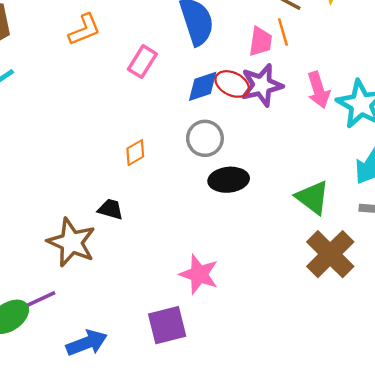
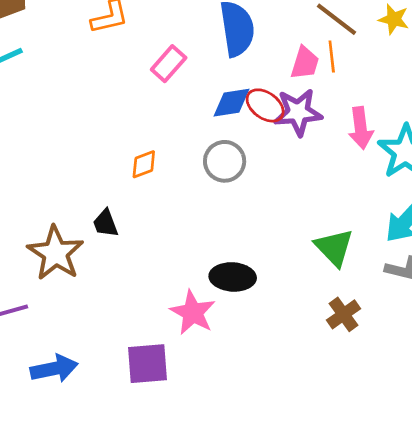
black ellipse: (229, 180) -> (233, 277), moved
black trapezoid: (110, 209) -> (105, 223), turned -136
brown cross: (330, 254) -> (343, 314), size x0.6

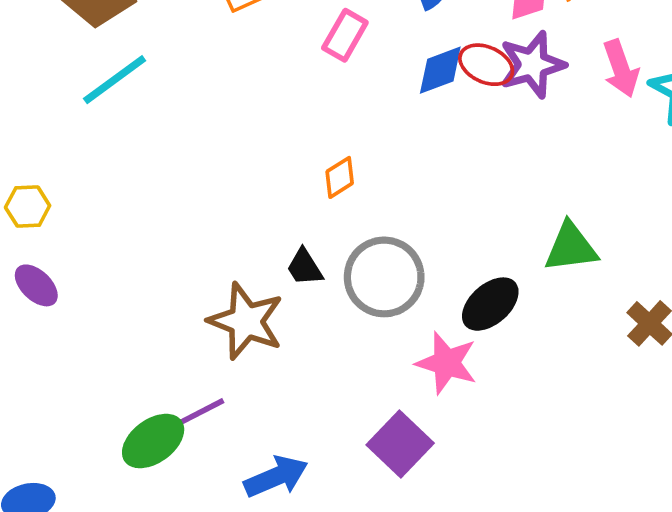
gray circle: (225, 161) -> (384, 277), moved, size x1.4
green triangle: (334, 248) -> (571, 247), moved, turned -42
black ellipse: (233, 277) -> (490, 304), turned -33
purple square: (148, 364) -> (400, 444), turned -30

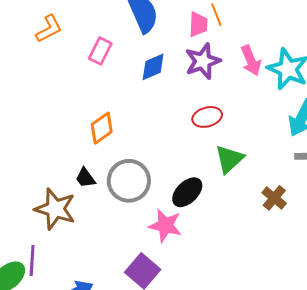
red ellipse: (486, 65) -> (207, 117), moved, turned -36
orange diamond: (340, 177) -> (102, 128), size x1.4
green triangle: (571, 247) -> (229, 159), turned -32
purple line: (198, 413) -> (32, 260), turned -56

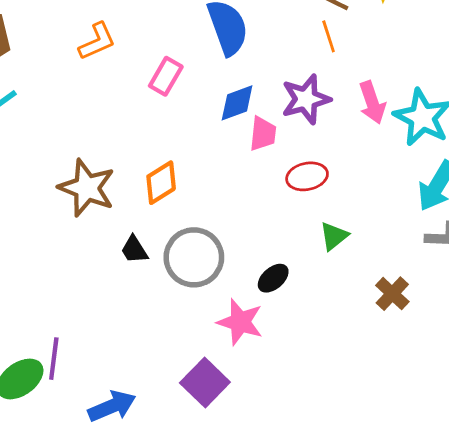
pink trapezoid: (198, 24) -> (263, 134), moved
green triangle: (229, 159) -> (334, 236), size x0.7
black ellipse: (187, 192) -> (273, 278), size x0.7
brown star: (55, 209) -> (87, 188), moved

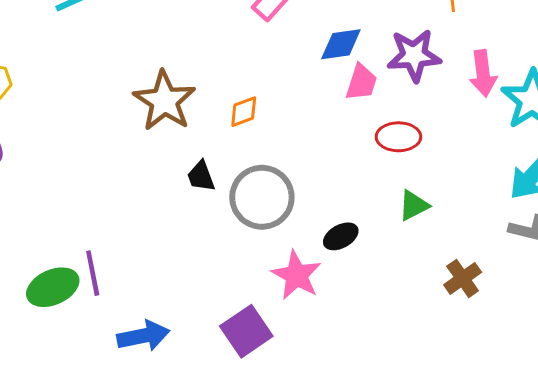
orange diamond: (161, 183) -> (244, 112), size x0.7
purple line: (54, 359) -> (93, 273), turned -30

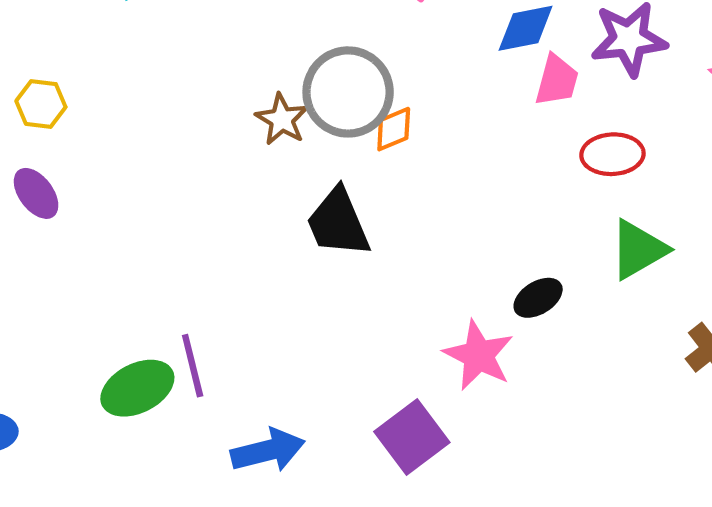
brown star: (165, 101) -> (282, 119), size x0.6
black trapezoid: (201, 176) -> (338, 223), size x1.6
gray circle: (262, 197) -> (348, 92), moved
green triangle: (414, 205) -> (638, 250), size x1.4

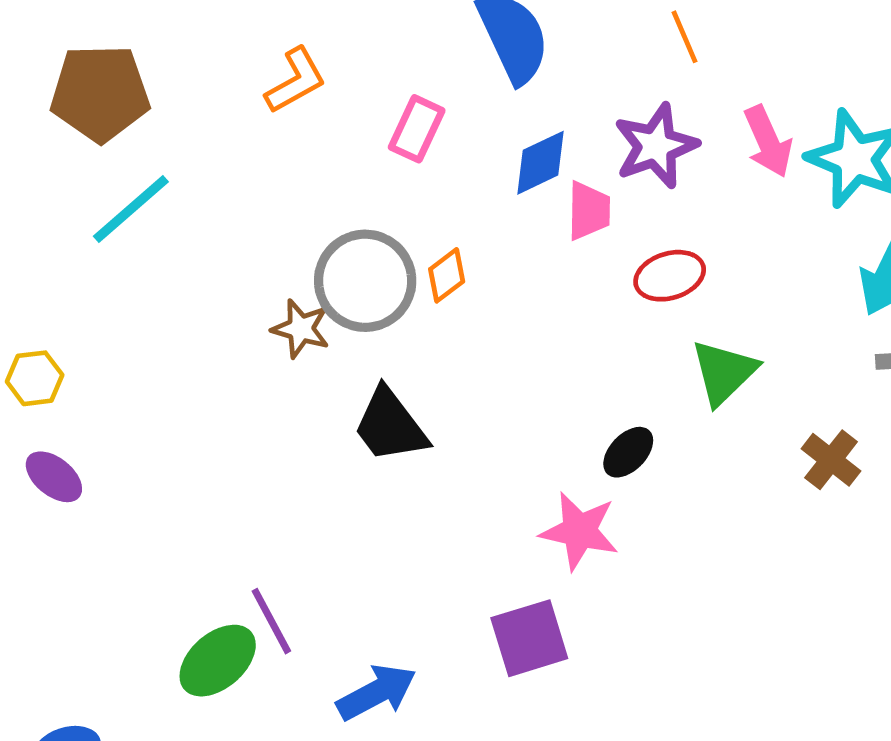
orange diamond: (394, 129) -> (447, 275), moved
purple square: (412, 437) -> (529, 638), turned 34

